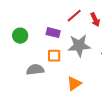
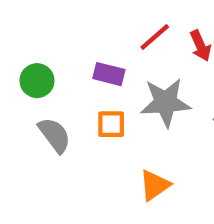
gray semicircle: (35, 70) -> (54, 135), moved, turned 60

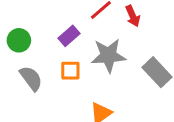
purple rectangle: (109, 74) -> (69, 36), turned -55

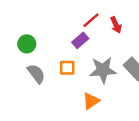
purple rectangle: (69, 36) -> (80, 40), moved
gray star: (108, 56) -> (103, 70), moved

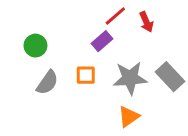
gray semicircle: (36, 74) -> (47, 83), turned 72
orange triangle: (91, 101) -> (129, 117), moved

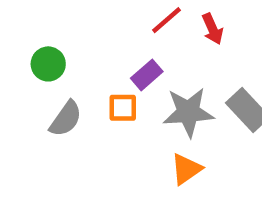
purple rectangle: (102, 41) -> (147, 75), moved

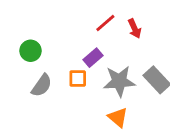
orange triangle: (186, 169) -> (118, 117), turned -45

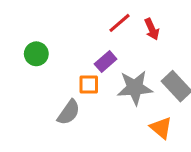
gray semicircle: (42, 85) -> (69, 112), moved
orange triangle: (118, 117) -> (161, 128), moved

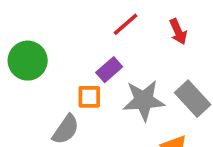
red arrow: (152, 29) -> (178, 32), moved
green circle: (36, 54) -> (28, 61), size x1.4

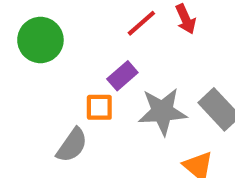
red arrow: (178, 32) -> (186, 19), moved
green circle: (28, 61) -> (40, 40), moved

